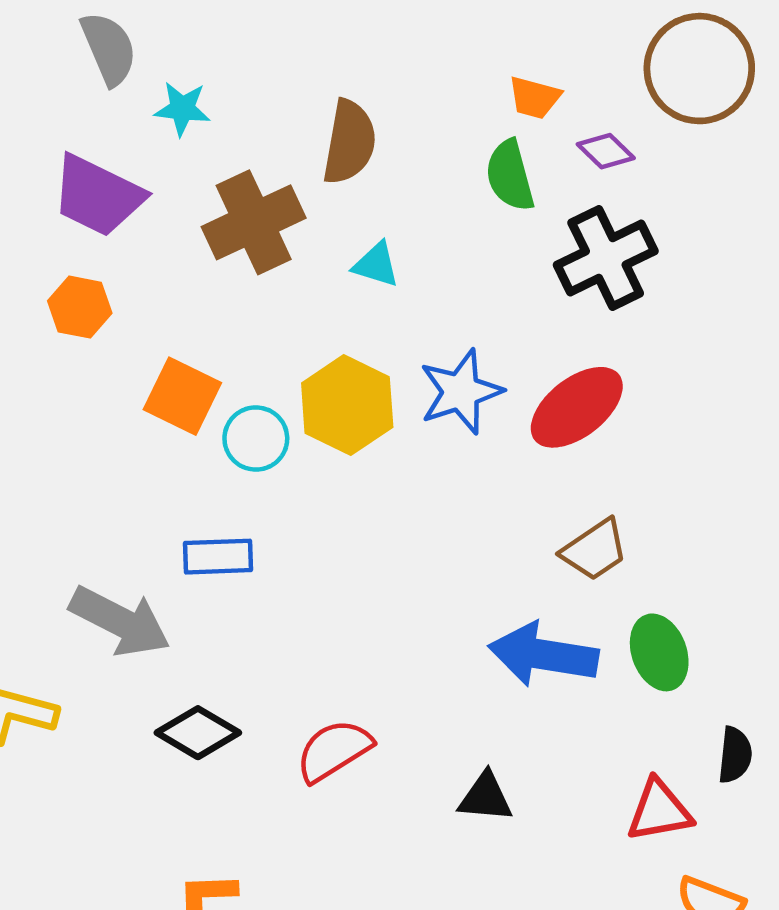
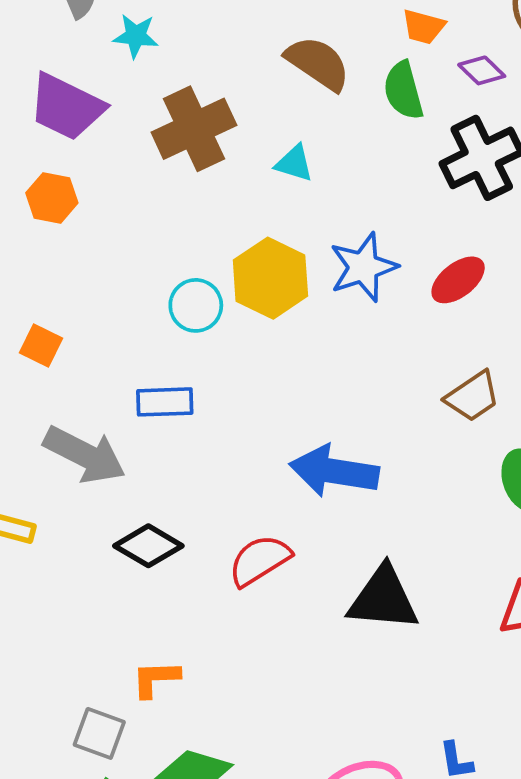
brown semicircle: (349, 142) -> (318, 63), moved, turned -66
orange square: (182, 396) -> (41, 345), moved, size x0.7
red ellipse: (577, 407) -> (458, 280), size x0.7
blue arrow: (543, 655) -> (334, 471), moved
black triangle: (485, 797) -> (383, 599), size x1.6

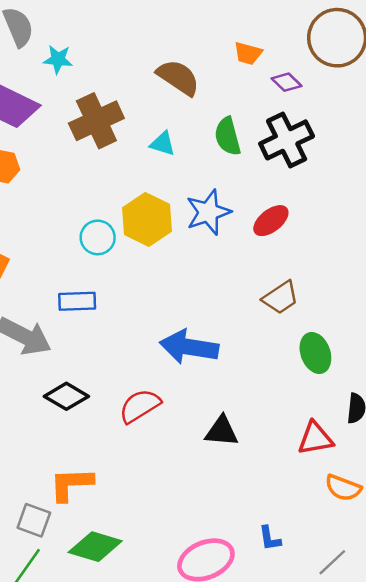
green semicircle: (403, 90) -> (228, 136), moved
black triangle: (383, 599) -> (222, 431), size x0.7
orange L-shape: (156, 679) -> (71, 484), size x1.4

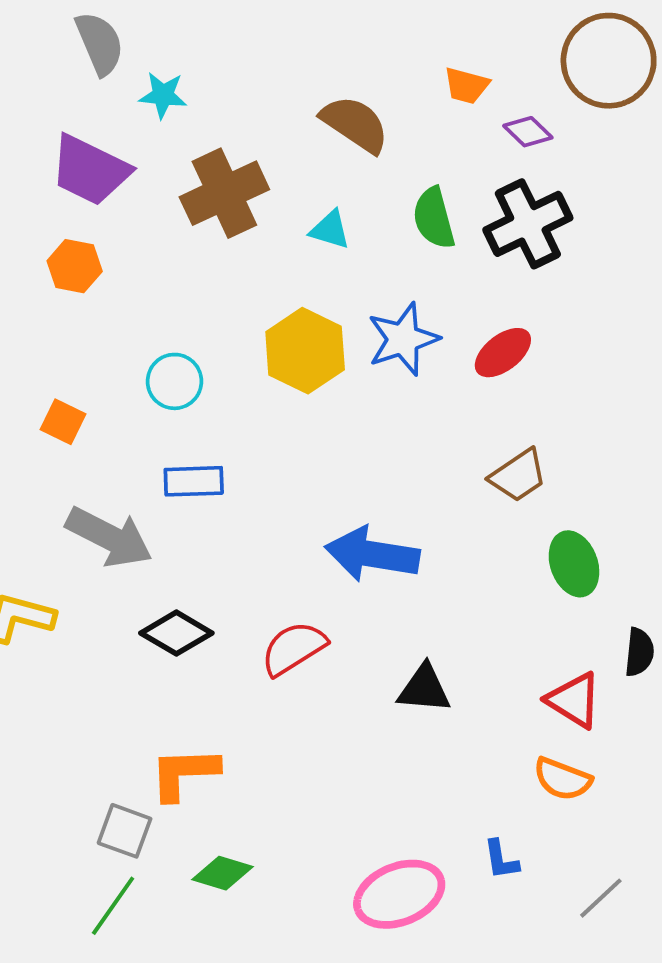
cyan circle: (98, 237) -> (174, 381), moved
red triangle: (315, 438) -> (574, 700), turned 42
orange semicircle: (343, 488) -> (562, 779), moved
green diamond: (95, 547) -> (222, 873), size x0.7

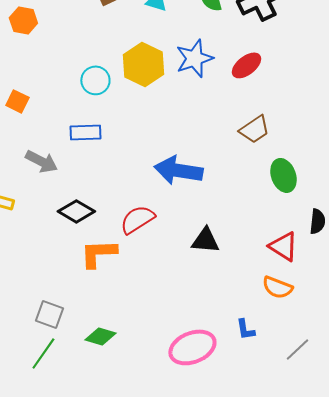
cyan circle: (174, 381) -> (95, 80), moved
gray arrow: (109, 537) -> (41, 161), size x0.7
orange L-shape: (184, 773) -> (98, 253), moved

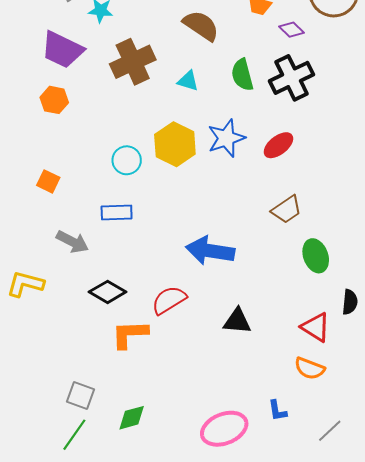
green diamond: (100, 336) -> (132, 418), turned -32

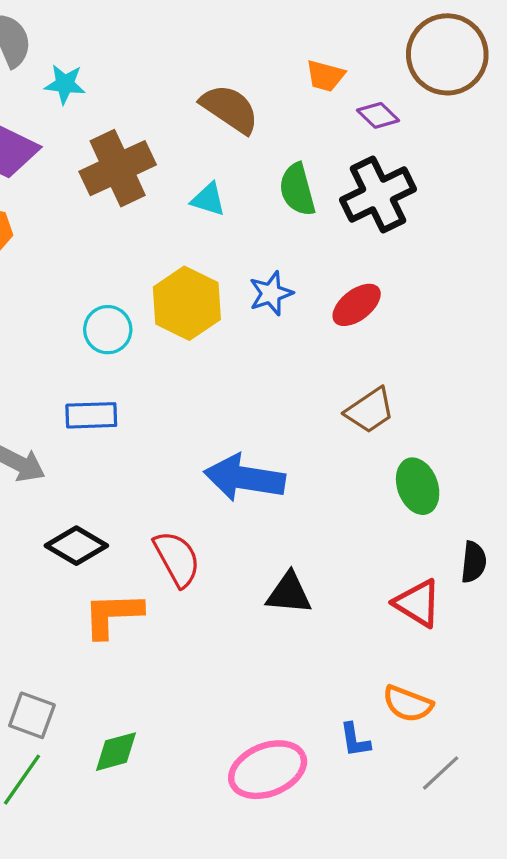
blue star: (226, 138) -> (271, 293), size x0.7
red semicircle: (169, 300) -> (177, 559), turned 93
orange semicircle: (310, 368) -> (408, 704), moved

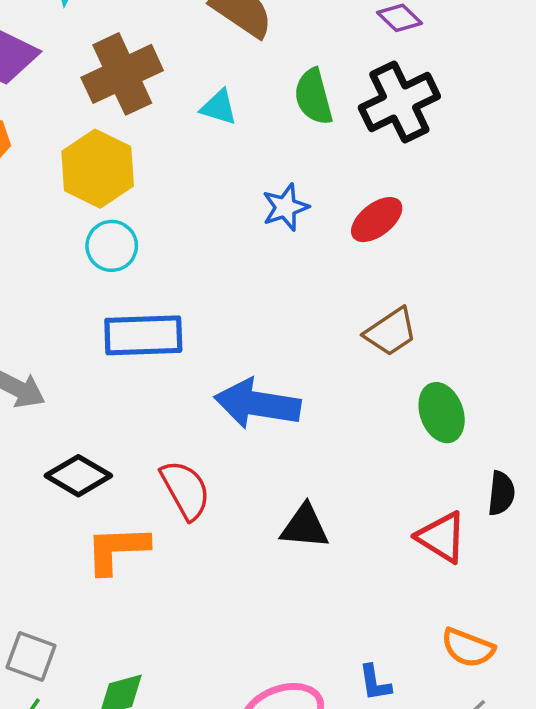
yellow hexagon: (187, 303) -> (98, 169), moved
blue rectangle: (91, 415) -> (143, 335), moved, size x1.4
orange semicircle: (408, 704) -> (468, 648), moved

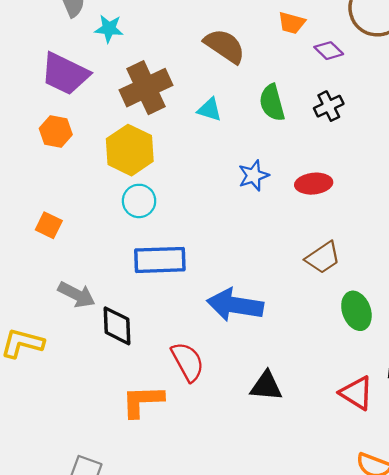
black cross: (399, 102) -> (329, 106), size x0.6
red ellipse: (377, 220) -> (314, 184), turned 32
black diamond: (78, 476) -> (117, 326), moved, turned 57

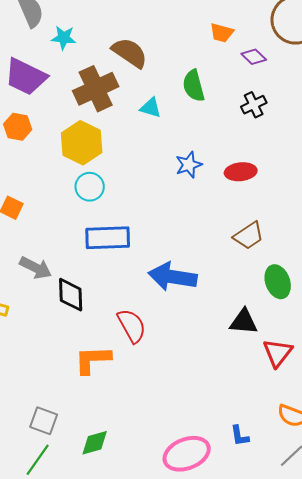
brown semicircle: (225, 46) -> (130, 53), moved
green semicircle: (272, 103) -> (194, 86), moved
black triangle: (266, 386) -> (244, 322), moved
red triangle: (356, 393) -> (278, 353), turned 36

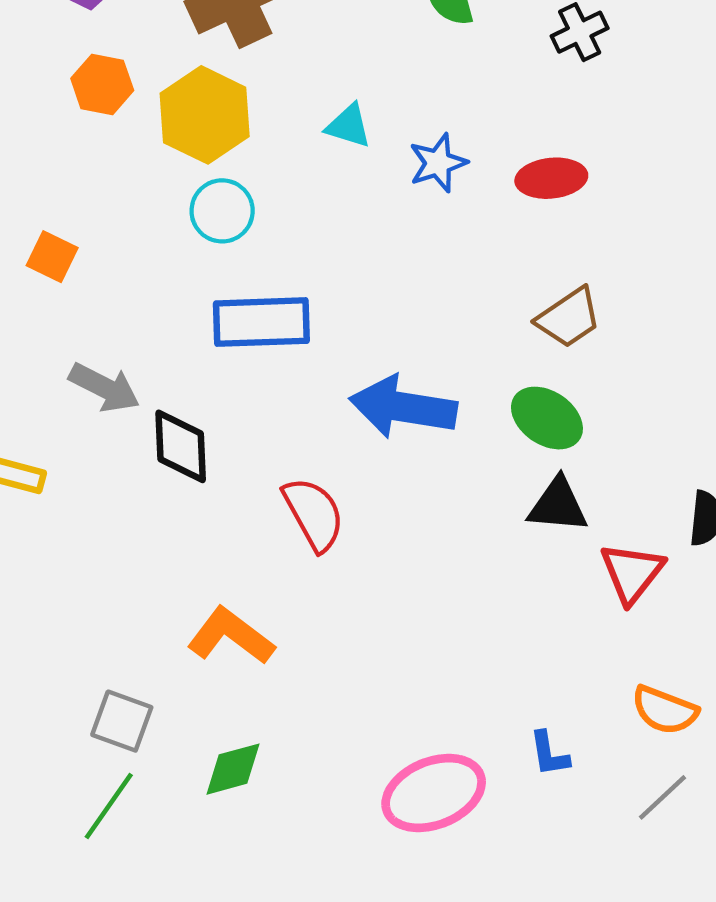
cyan triangle: (151, 108) -> (349, 126), moved
orange hexagon: (18, 127) -> (102, 84), moved
green ellipse: (278, 282) -> (547, 418), moved, turned -36
orange L-shape: (93, 360) -> (231, 636), moved, turned 39

